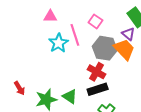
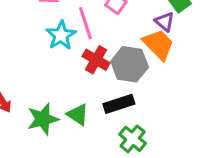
gray hexagon: (105, 48) -> (130, 64), moved
red cross: (97, 72) -> (96, 60), moved

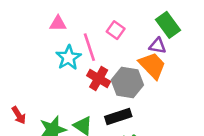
purple triangle: (165, 22) -> (158, 46), turned -30

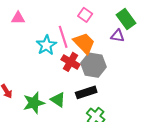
pink triangle: (58, 24) -> (18, 18), moved
pink square: (116, 30) -> (85, 15), moved
orange trapezoid: (152, 65) -> (84, 43), moved

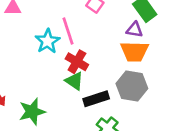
orange trapezoid: (84, 43) -> (134, 51), moved, turned 135
gray hexagon: (94, 65) -> (132, 86), moved
green triangle: (58, 100) -> (74, 81), moved

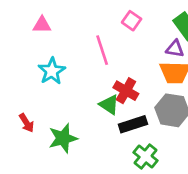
cyan star: (47, 41) -> (52, 71), moved
red cross: (77, 62) -> (126, 91), moved

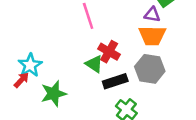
cyan star: (52, 71) -> (30, 65), moved
red arrow: (27, 123) -> (21, 80), turned -105

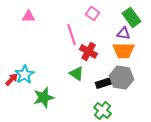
red cross: (109, 52) -> (89, 51), moved
red arrow: (21, 80) -> (12, 79), moved
black rectangle: (115, 81) -> (106, 82), moved

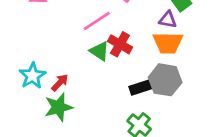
pink line: (72, 34) -> (97, 21), turned 75
green triangle: (77, 73) -> (99, 51), moved
red arrow: (12, 79) -> (60, 83), moved

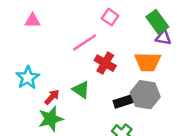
purple triangle: (168, 20) -> (163, 38), moved
green triangle: (99, 51) -> (81, 90), moved
cyan star: (32, 76) -> (28, 78), moved

